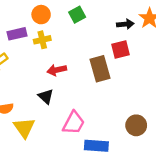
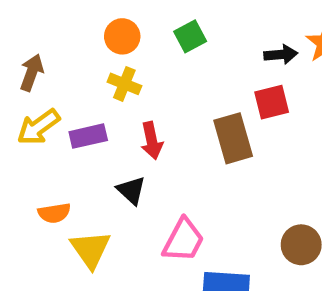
purple rectangle: (17, 34) -> (88, 136), moved
yellow cross: (42, 40) -> (124, 84), turned 35
red arrow: (57, 70) -> (152, 141), turned -90

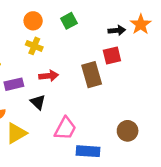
purple rectangle: (88, 136) -> (14, 84), moved
red arrow: (152, 141) -> (49, 76), turned -84
yellow triangle: (90, 249) -> (16, 133), turned 35

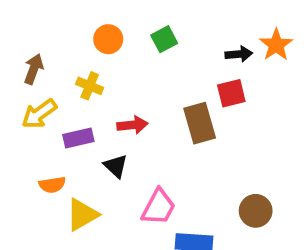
yellow cross: (34, 46) -> (90, 86), moved

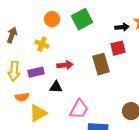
green square: (164, 39) -> (82, 19), size x1.5
yellow arrow: (39, 114) -> (14, 71), moved, turned -48
black triangle: (116, 166) -> (56, 87), turned -40

